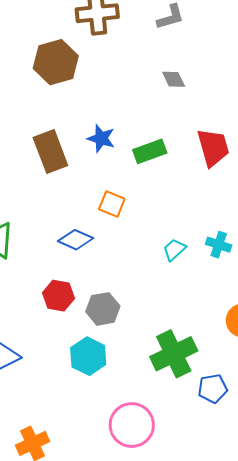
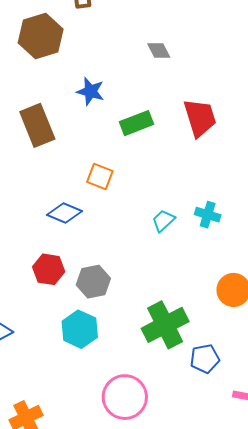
blue star: (101, 138) -> (90, 91), moved

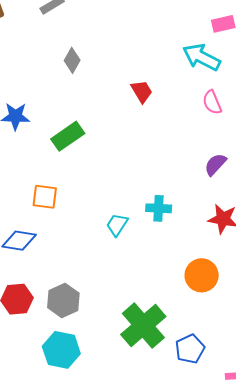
gray diamond: (159, 50) -> (72, 60), turned 70
red trapezoid: (200, 118) -> (142, 91), moved, size x0.6

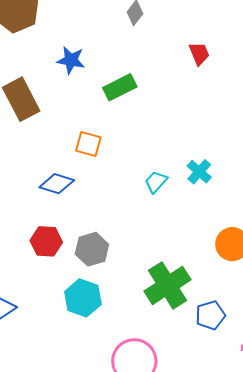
cyan cross: (159, 208) -> (199, 172), turned 30

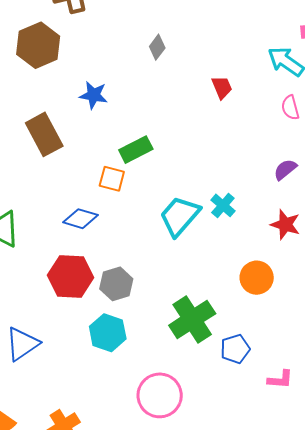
green rectangle: (120, 87) -> (136, 150), moved
cyan trapezoid: (156, 182) -> (180, 216), size x1.8
red hexagon: (46, 241) -> (71, 276), size x1.4

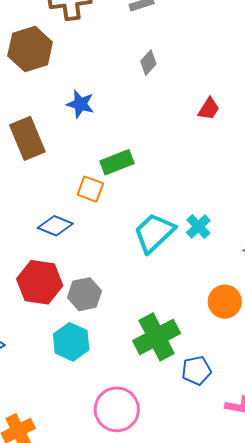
red trapezoid: (222, 87) -> (209, 109), turned 50

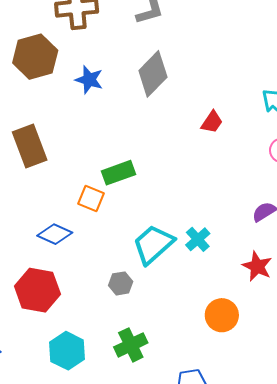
gray diamond: (148, 63) -> (153, 74), size x1.8
blue star: (80, 104) -> (89, 80), moved
gray hexagon: (85, 294) -> (121, 283), moved, size x0.7
green cross: (157, 337) -> (131, 345), moved, size x0.7

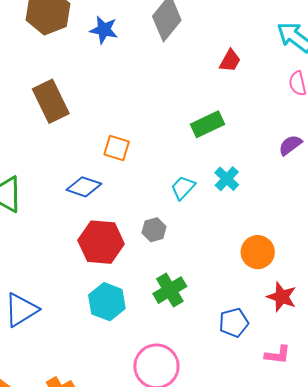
green rectangle: (119, 173) -> (208, 124), moved
cyan trapezoid: (153, 244) -> (183, 188), size x0.6
red star: (257, 266) -> (282, 297), moved
red hexagon: (37, 290) -> (101, 242), moved

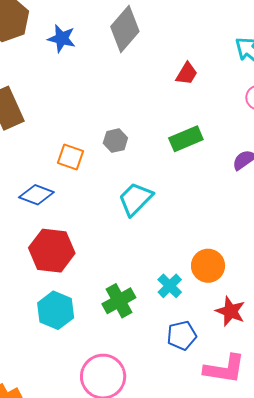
green rectangle: (208, 124) -> (186, 139), moved
cyan cross: (227, 179) -> (170, 286), moved
cyan trapezoid: (183, 188) -> (135, 199), size x1.4
gray hexagon: (154, 230) -> (115, 141), moved
pink L-shape: (278, 355) -> (224, 369), size x1.6

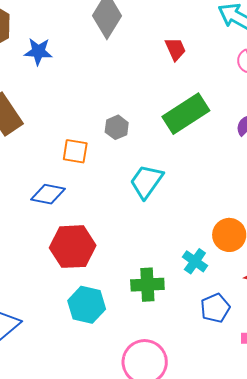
blue star: (62, 38) -> (38, 51), moved
red trapezoid: (187, 74) -> (175, 49), turned -45
green rectangle: (186, 139) -> (186, 114), size x1.4
green cross: (119, 301) -> (147, 285), turned 36

